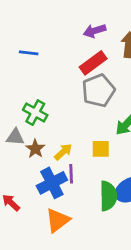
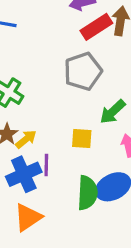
red rectangle: (93, 63) -> (96, 27), moved
yellow arrow: (63, 152) -> (26, 139), moved

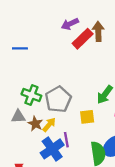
gray pentagon: (83, 71) -> (58, 99), moved

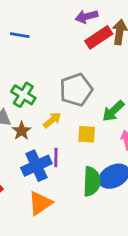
gray pentagon: (58, 99) -> (76, 90), moved
yellow arrow: (49, 125) -> (52, 120), moved

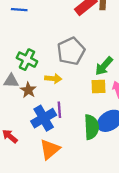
yellow arrow: (52, 120) -> (53, 79), turned 49
yellow square: (87, 134) -> (99, 86), moved

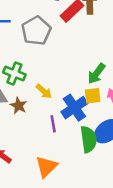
gray pentagon: (71, 51) -> (36, 31), moved
yellow arrow: (53, 79) -> (44, 91), turned 42
blue cross: (44, 118) -> (74, 108), moved

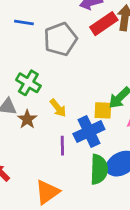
yellow square: (93, 96) -> (103, 110), moved

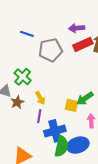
blue cross: (89, 132) -> (55, 131), moved
purple line: (62, 146) -> (39, 116), moved

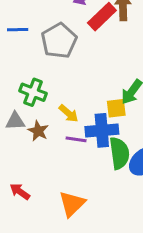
purple line: (39, 116) -> (76, 139), turned -72
blue cross: (55, 131) -> (102, 130), moved, turned 30
green semicircle: (61, 146) -> (119, 153), moved

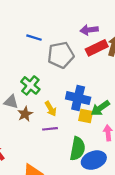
blue cross: (102, 130) -> (78, 98), moved
purple line: (76, 139) -> (50, 129), turned -32

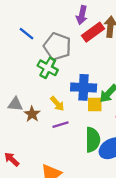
purple arrow: (89, 30) -> (82, 15), turned -60
blue line: (34, 38) -> (26, 34), turned 32
gray pentagon: (61, 55) -> (57, 46), turned -30
green cross: (30, 85) -> (48, 68), moved

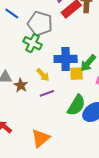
green semicircle: (93, 140) -> (76, 105), turned 35

